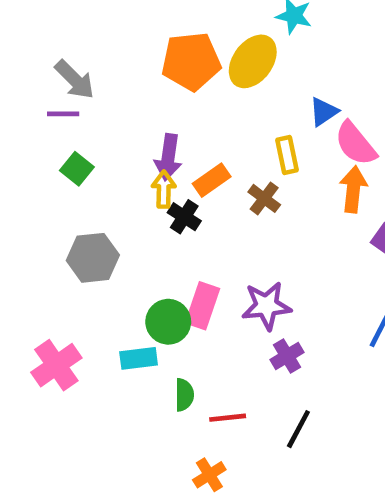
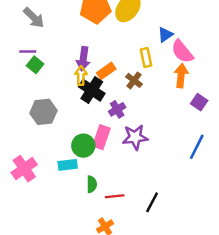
purple line: (63, 114) -> (28, 51), moved
black cross: (184, 217) -> (92, 90), size x1.5
purple cross: (287, 356) -> (117, 109), moved

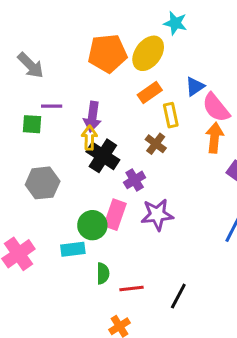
purple line: (28, 51) -> (52, 106), moved
green square: (35, 65) -> (32, 124), turned -35
orange rectangle: (106, 71) -> (150, 92), moved

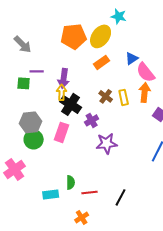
yellow rectangle: (171, 115) -> (124, 97), moved
pink rectangle: (115, 215) -> (62, 132), moved
green circle: (92, 225) -> (34, 139), moved
cyan rectangle: (73, 249) -> (51, 194), moved

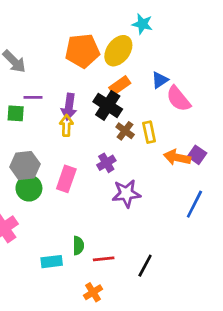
orange arrow: (145, 92) -> (177, 157), moved, turned -84
black cross: (71, 104) -> (108, 105), moved

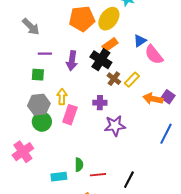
green square: (16, 113) -> (38, 75), moved
yellow arrow: (66, 125) -> (62, 97), moved
yellow rectangle: (149, 132) -> (132, 80), turned 56
purple cross: (106, 163) -> (100, 103), turned 32

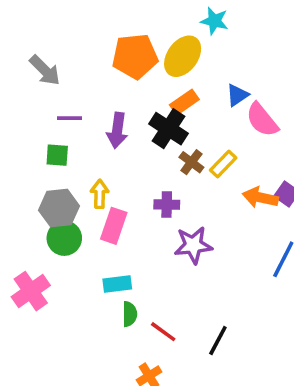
red line: (98, 175) -> (163, 332), turned 42
cyan rectangle: (59, 177) -> (117, 284), moved

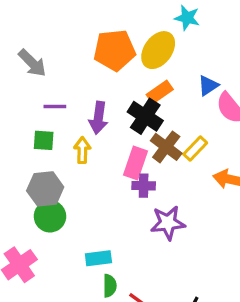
brown cross: (191, 162) -> (166, 147), size x1.4
yellow arrow: (100, 194) -> (82, 150), moved
pink rectangle: (114, 226) -> (136, 163), moved

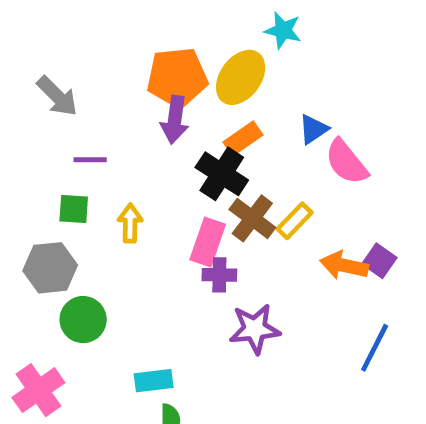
purple arrow: (98, 118) -> (175, 120), moved
gray hexagon: (45, 189) -> (50, 268), moved

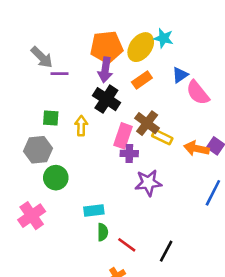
cyan star: (283, 30) -> (164, 38), moved
purple line: (90, 160) -> (60, 74), moved
black cross: (222, 174) -> (106, 99), moved
yellow rectangle: (295, 221) -> (162, 137), moved, turned 72

